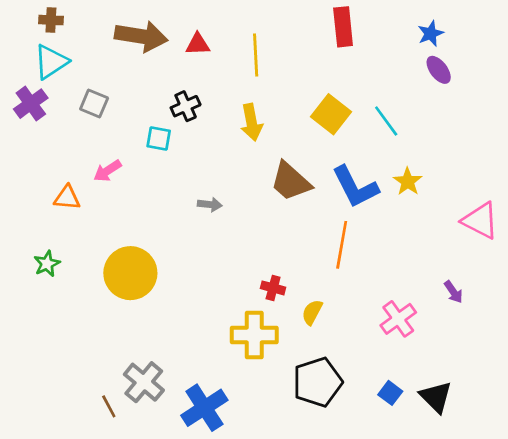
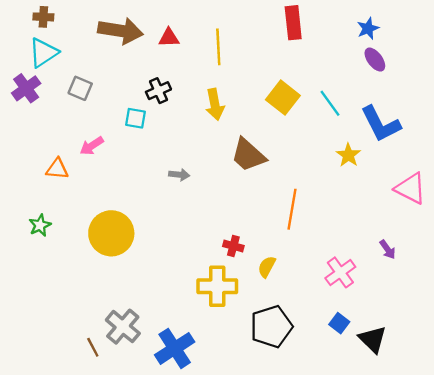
blue L-shape: (355, 187) -> (381, 124), moved
blue square: (390, 393) -> (339, 323), moved

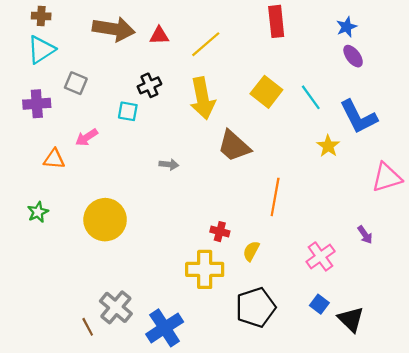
yellow line: (218, 47) -> (206, 44), turned 52
purple cross: (26, 88) -> (37, 104), moved, turned 32
yellow arrow: (215, 104) -> (203, 98), size x1.4
pink triangle: (411, 188) -> (387, 177), turned -44

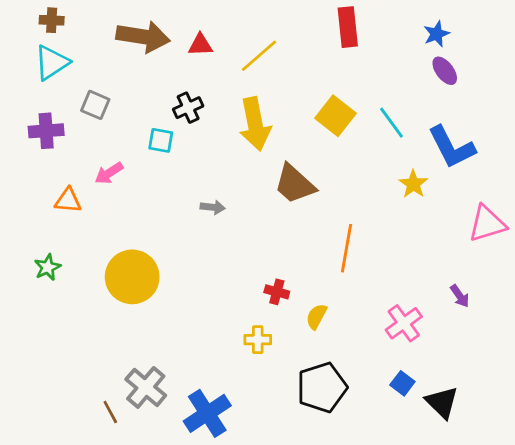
yellow cross: (205, 269) -> (258, 340), size x0.6

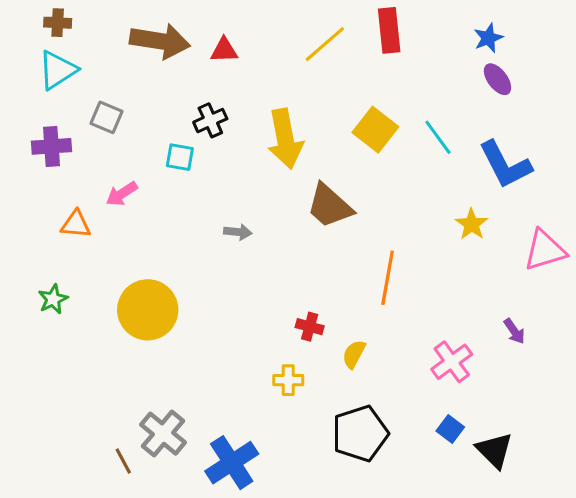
yellow line: (259, 56) -> (325, 44), moved
yellow star: (413, 184) -> (472, 224), moved

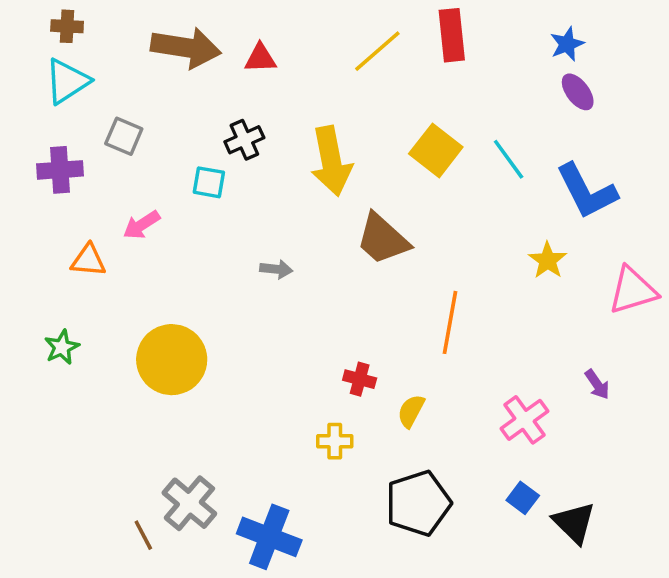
blue cross: (232, 463) -> (269, 537), turned -36

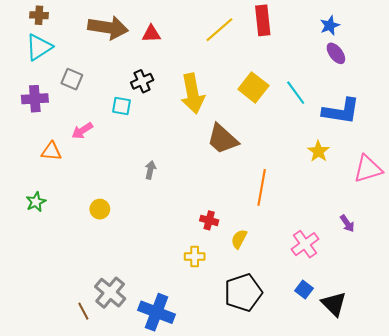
blue L-shape: (587, 191) -> (341, 111), turned -54
gray arrow: (276, 269) -> (150, 170), moved, turned -84
yellow circle: (172, 360) -> (100, 209), size x0.5

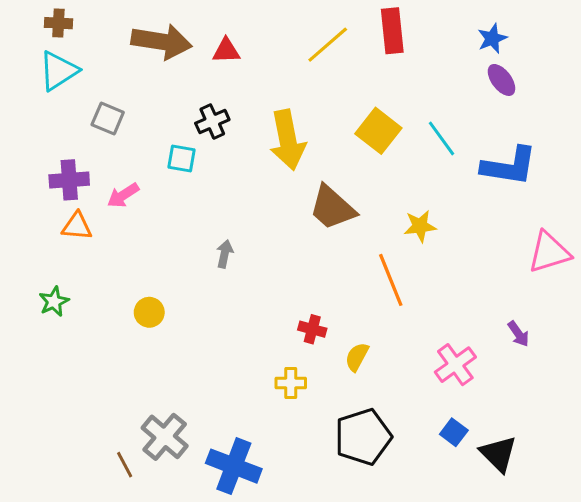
purple cross: (35, 99) -> (69, 180), moved
yellow star: (318, 151) -> (420, 226), moved, turned 30
orange line: (262, 187) -> (391, 280), turned -32

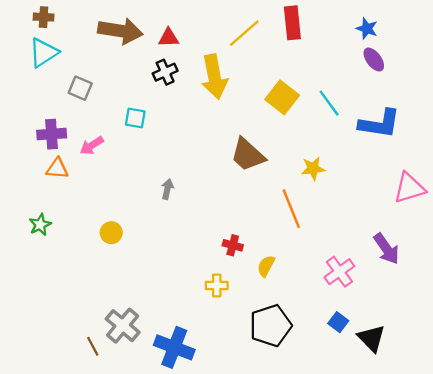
blue star: (492, 38) -> (367, 29), turned -30
black cross: (212, 122) -> (165, 72), moved
yellow arrow: (288, 140) -> (214, 77), moved
purple arrow: (518, 334) -> (386, 249), size x1.6

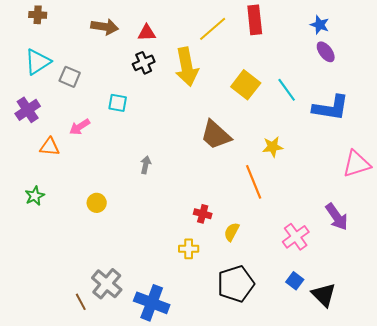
brown arrow: (120, 31) -> (105, 27), size x0.7
cyan triangle: (44, 53) -> (38, 62), moved
purple cross: (52, 134) -> (28, 110), moved, turned -30

